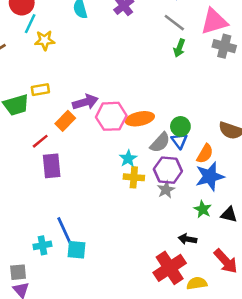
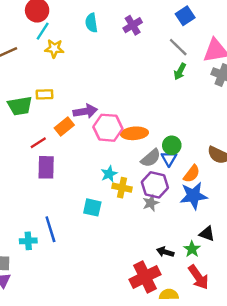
cyan star: (128, 159) -> (109, 174), moved
green star: (203, 209) -> (192, 249), moved
cyan square: (76, 250) -> (92, 207), moved

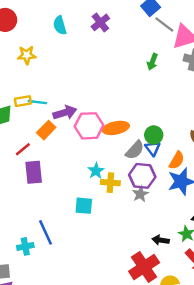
cyan line: (43, 31) -> (37, 102), moved, turned 72
gray line: (178, 47) -> (164, 24), moved

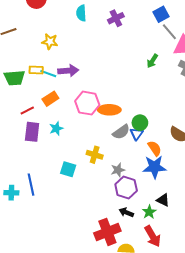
yellow star: (27, 55) -> (50, 42), moved
purple arrow: (65, 113) -> (68, 71), moved
orange semicircle: (177, 160) -> (155, 148), turned -77
cyan star: (96, 171) -> (56, 128), moved
purple hexagon: (142, 176) -> (126, 187), moved

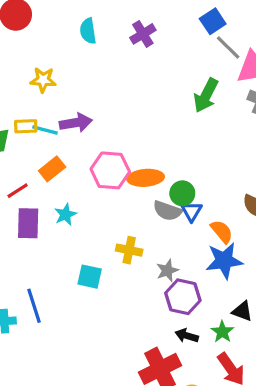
green arrow: (152, 61) -> (206, 95), size x1.5
green circle: (140, 123) -> (182, 193), moved
gray semicircle: (121, 132) -> (167, 211), turned 60

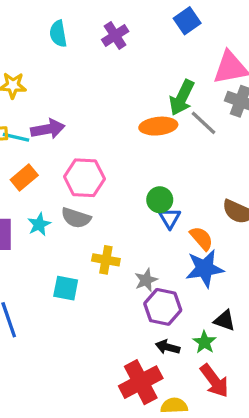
gray line: (228, 48) -> (204, 123), moved
orange ellipse: (146, 178) -> (158, 126), moved
gray semicircle: (167, 211) -> (76, 218), moved

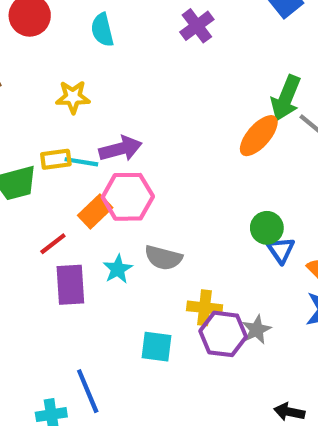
cyan semicircle: (58, 34) -> (102, 30), moved
orange ellipse: (158, 126) -> (259, 136), turned -39
pink hexagon: (84, 178) -> (128, 197), moved
purple hexagon: (163, 307) -> (223, 334), moved

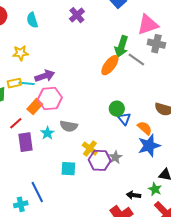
yellow cross: (205, 308) -> (90, 149), turned 35

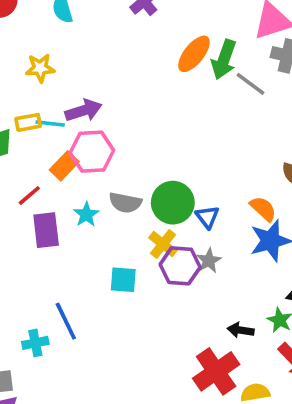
orange ellipse: (110, 65) -> (194, 54), moved
green circle: (117, 109) -> (173, 203), moved, size x1.5
blue triangle: (124, 119) -> (207, 217), moved

